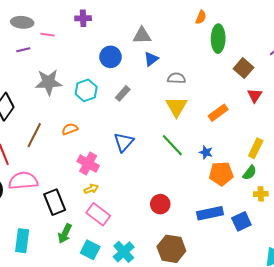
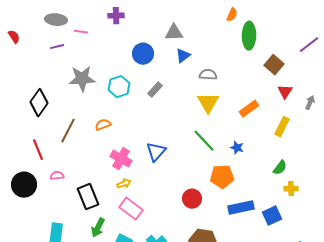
blue triangle: (124, 142) -> (156, 152), moved
yellow rectangle: (256, 148) -> (282, 127), moved
orange pentagon: (221, 174) -> (222, 177), moved
pink semicircle: (23, 181) -> (57, 176), size x0.5

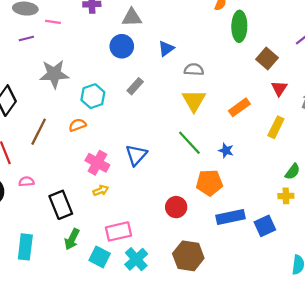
gray triangle: (174, 33) -> (132, 17), moved
cyan hexagon: (119, 87) -> (93, 96), moved
green semicircle: (280, 168) -> (293, 172), moved
pink rectangle: (131, 209) -> (118, 231), moved, turned -50

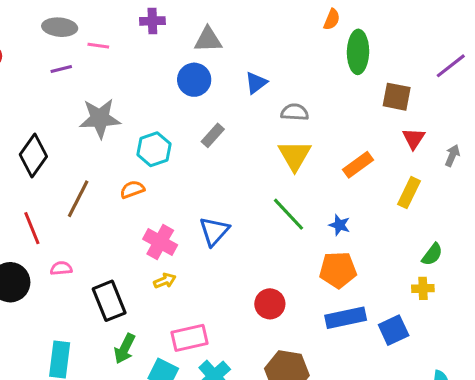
brown square: (267, 58) -> (397, 97), turned -30
orange pentagon: (209, 183) -> (338, 270), moved

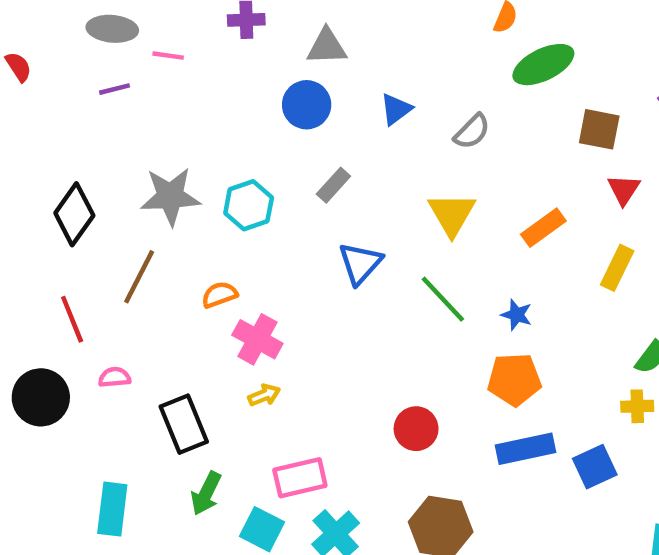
green ellipse: (358, 52) -> (543, 65), turned 63
gray semicircle: (295, 112) -> (472, 132), moved, turned 132
gray star: (100, 118) -> (170, 196), moved
orange semicircle: (132, 189) -> (219, 295), moved
blue triangle: (214, 231) -> (360, 263), moved

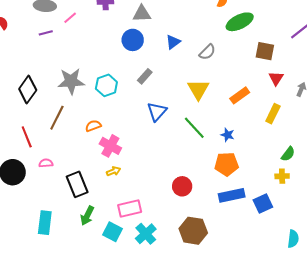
pink line: (168, 56) -> (70, 18), turned -48

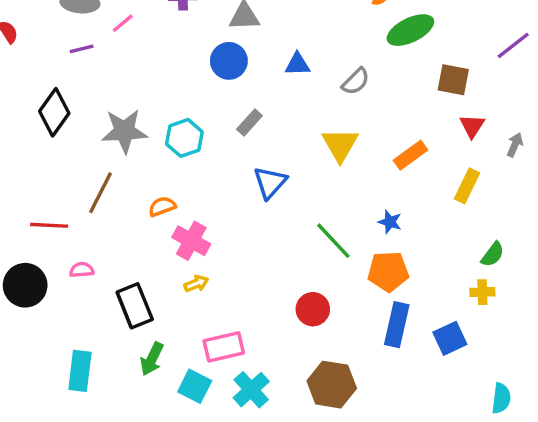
blue triangle: (173, 42) -> (297, 64), turned 35
black diamond: (28, 89) -> (54, 112), moved
green line: (194, 128) -> (333, 241), moved
red line: (27, 137) -> (49, 225), turned -65
blue rectangle: (232, 195) -> (397, 325), turned -65

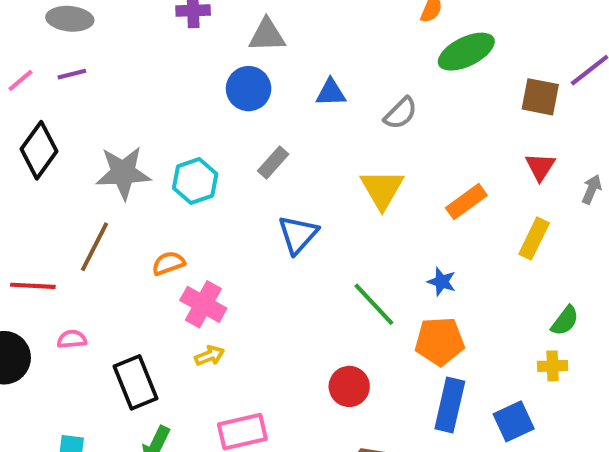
pink line: (123, 23) -> (21, 80), moved
brown square: (453, 80) -> (540, 97), moved

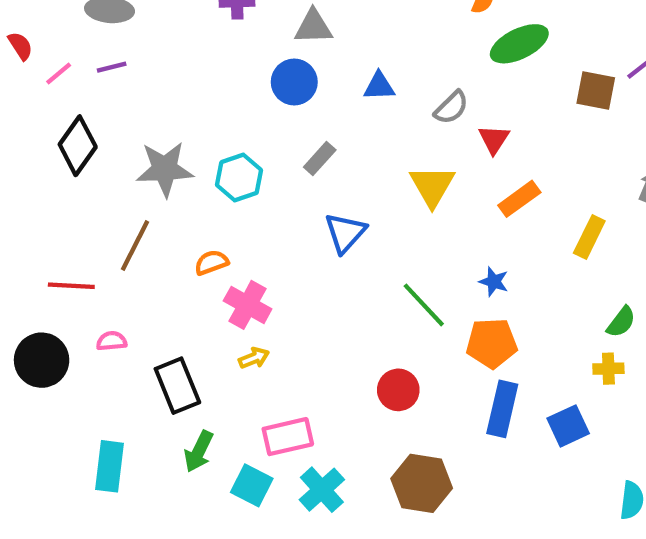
red triangle: (540, 167) -> (494, 139), moved

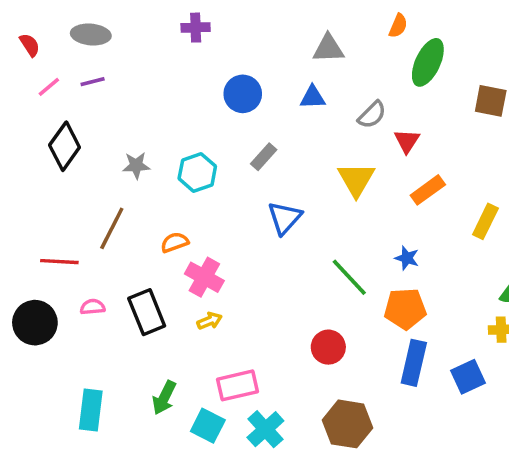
gray triangle: (313, 27) -> (328, 48), moved
green ellipse: (519, 44) -> (428, 62), turned -39
red semicircle: (20, 46) -> (30, 45), moved
gray star: (165, 169) -> (136, 165), size x0.6
black rectangle: (177, 386) -> (147, 312), moved

